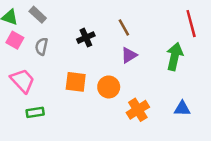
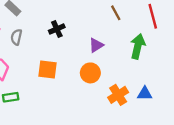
brown line: (124, 27) -> (116, 13), moved
orange circle: (109, 87) -> (90, 73), moved
orange cross: (138, 110) -> (118, 95), moved

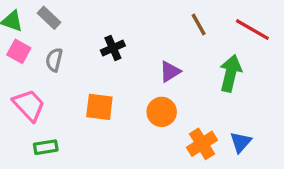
red line: (153, 16) -> (252, 30), turned -45
blue triangle: (145, 94) -> (241, 142), turned -49

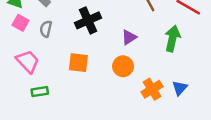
black cross: (113, 48) -> (88, 20), size x1.5

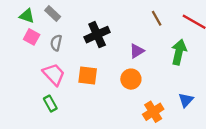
pink trapezoid: (28, 61) -> (54, 74), moved
orange cross: (152, 89) -> (153, 112), moved
green rectangle: (40, 92) -> (50, 104), turned 70

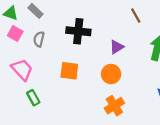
black cross: (97, 35) -> (78, 31), turned 30
pink trapezoid: (54, 74) -> (22, 70), moved
orange cross: (153, 112) -> (114, 106), moved

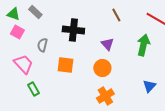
brown line: (136, 15) -> (116, 15), moved
gray semicircle: (39, 39) -> (42, 45), moved
purple triangle: (117, 47) -> (107, 44), turned -40

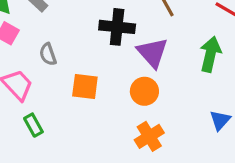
black cross: (73, 30) -> (117, 27), moved
purple triangle: (107, 44) -> (152, 53), size x1.5
gray semicircle: (42, 45) -> (48, 54), turned -32

